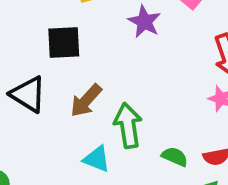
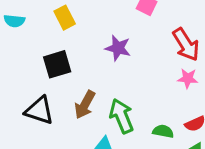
purple star: (144, 22) -> (118, 48), moved

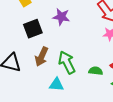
black square: (57, 64) -> (33, 29), moved

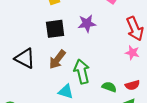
purple star: (61, 17) -> (87, 24), turned -30

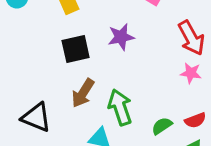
black triangle: (25, 58) -> (36, 117), moved
green semicircle: (109, 87) -> (162, 126), turned -48

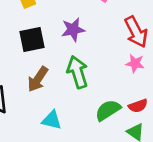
green arrow: (120, 107) -> (77, 72), moved
green semicircle: (162, 126) -> (108, 110), size x1.4

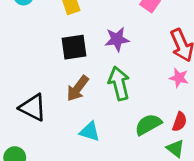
red semicircle: (138, 106) -> (180, 122), turned -54

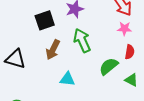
black triangle: (33, 107) -> (15, 59), moved
red semicircle: (180, 122) -> (130, 52), moved

